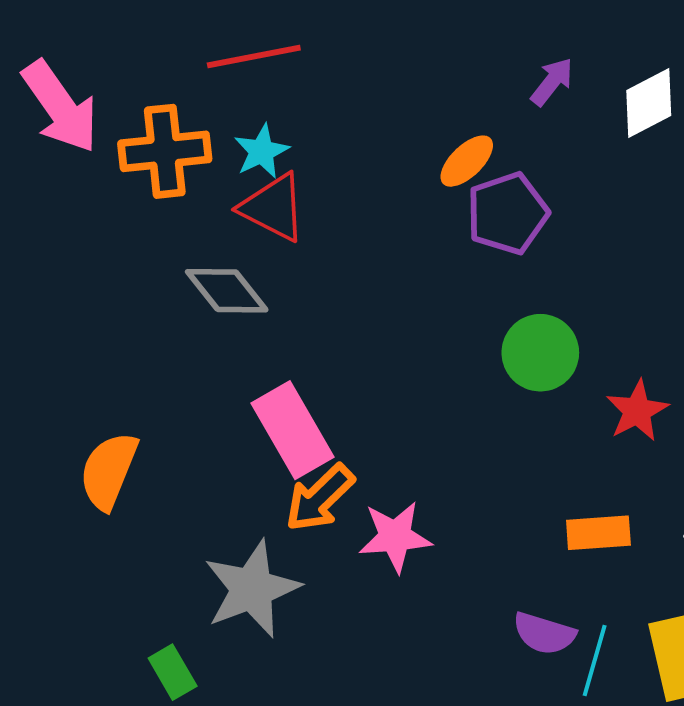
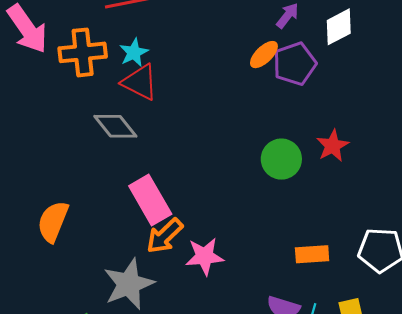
orange ellipse: (467, 161) -> (264, 55), moved
purple pentagon: (507, 213) -> (295, 64), moved
red star: (637, 411) -> (333, 146), moved

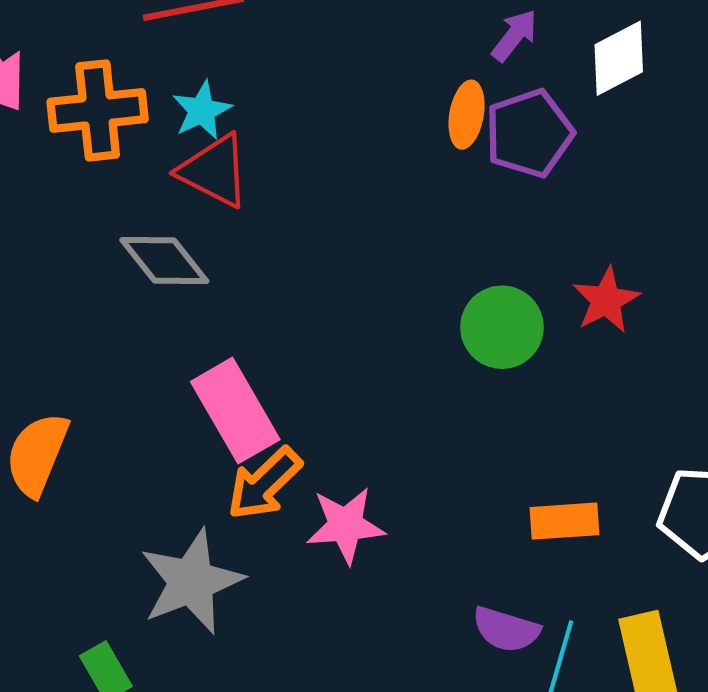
orange ellipse: (264, 55) -> (467, 115), turned -36

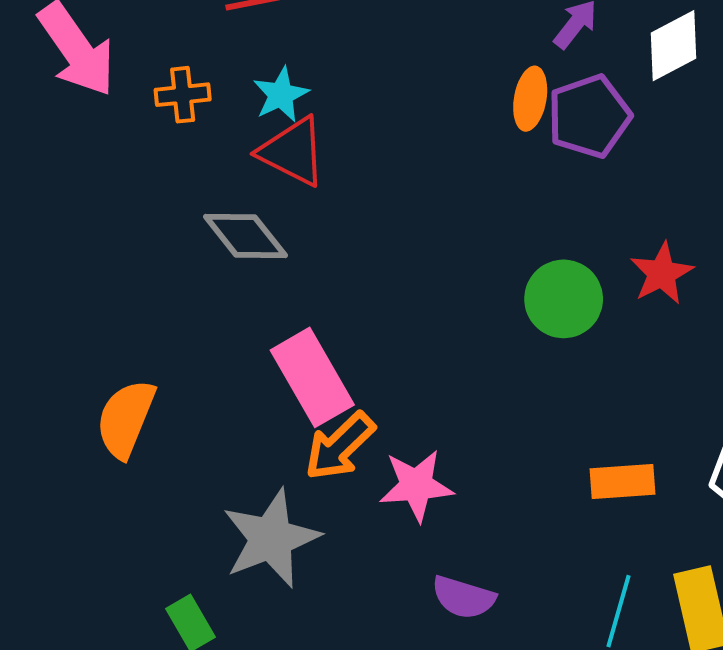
orange cross: (98, 110) -> (183, 95), size x0.6
purple semicircle: (506, 629) -> (463, 597), moved

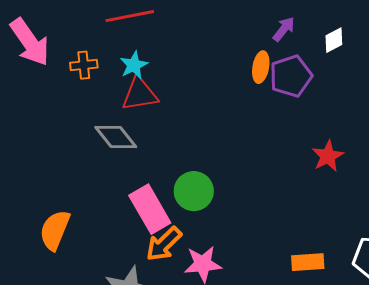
white diamond: (674, 46) -> (334, 40), size x0.7
red triangle: (293, 152) -> (140, 94), turned -36
green circle: (564, 299) -> (194, 191), moved

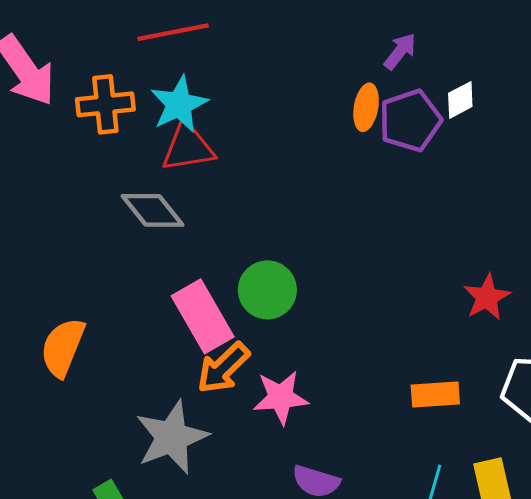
white diamond: (334, 40) -> (460, 100), moved
orange cross: (84, 65) -> (105, 104), size x1.4
cyan star: (134, 65) -> (179, 104), size x1.4
red star: (328, 156) -> (487, 297), moved

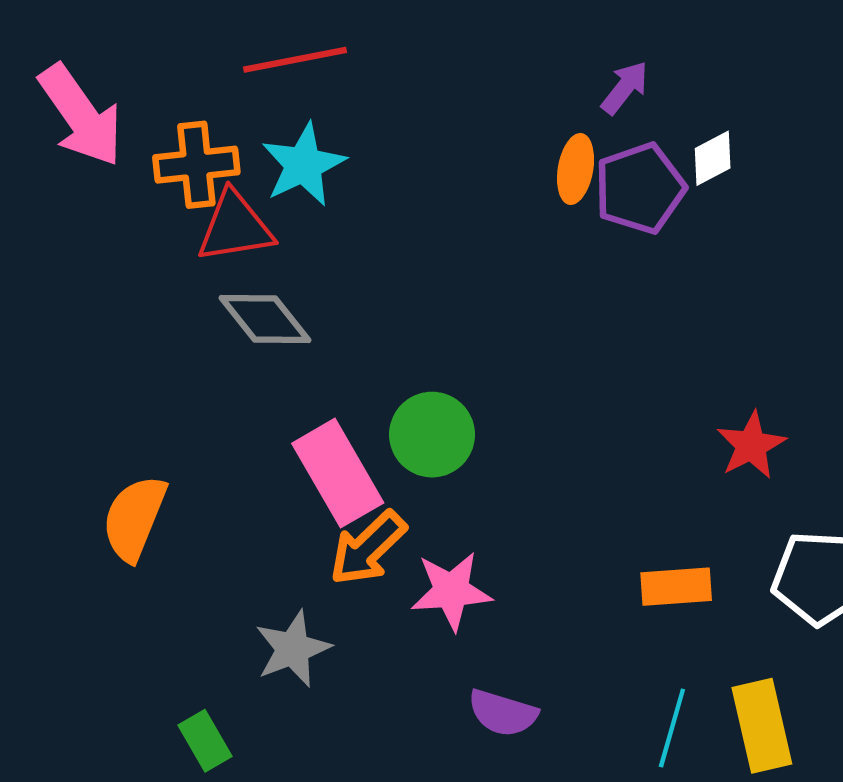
red triangle: (188, 147) -> (235, 227), moved
gray star: (172, 437) -> (293, 649), size x0.7

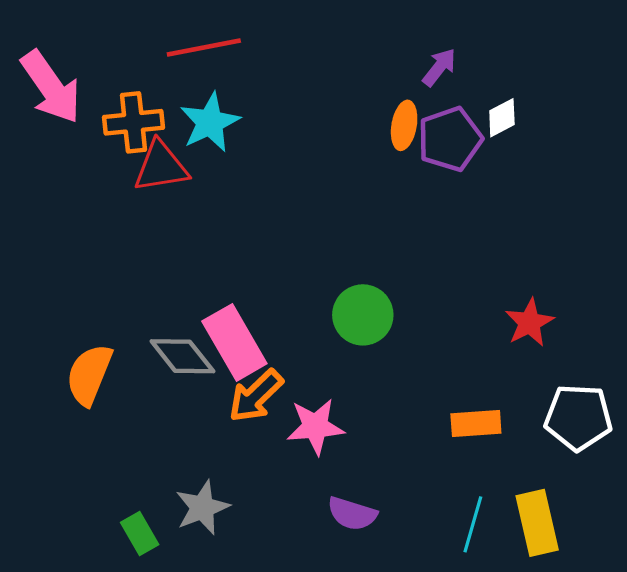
gray diamond: (265, 319) -> (182, 356), moved
green circle: (432, 435) -> (363, 315), moved
gray star: (293, 649) -> (202, 508), moved

